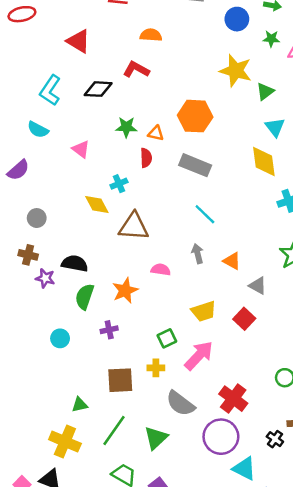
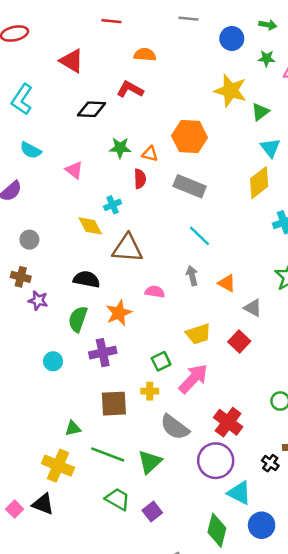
cyan L-shape: (50, 90) -> (22, 99), moved
yellow diamond: (264, 162) -> (259, 183), turned 60
black semicircle: (75, 263) -> (87, 279), moved
purple cross: (109, 330) -> (103, 353), size x1.5
green line: (114, 430) -> (108, 454), turned 76

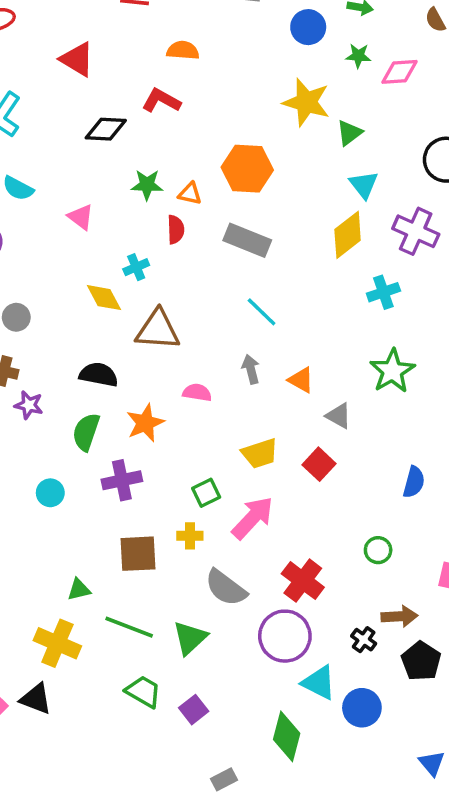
blue circle: (262, 525) -> (362, 708), moved

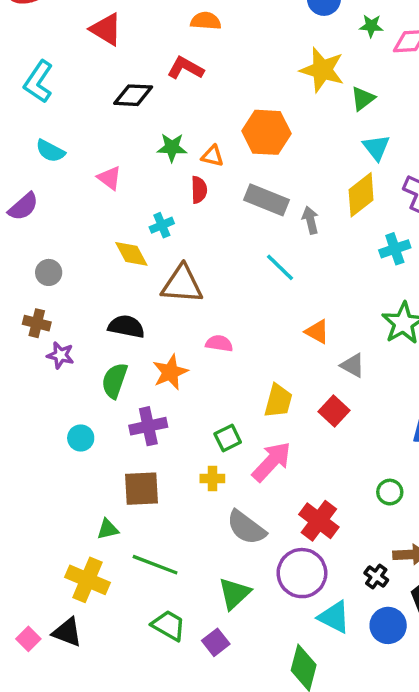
gray arrow: (251, 369) -> (310, 220), moved
yellow trapezoid: (260, 453) -> (278, 401), turned -57
brown square: (138, 554) -> (142, 489), moved
green triangle: (190, 638) -> (234, 593), moved
blue circle: (362, 708) -> (388, 625), moved

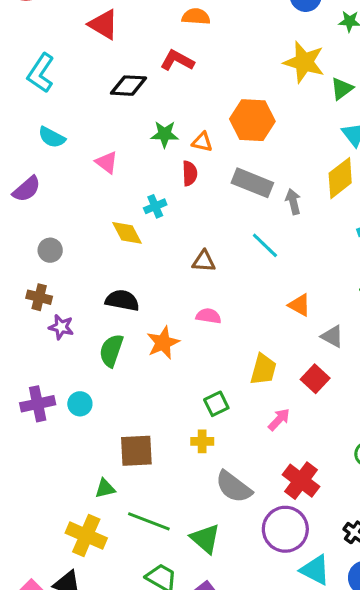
brown triangle: (182, 284) -> (204, 261), moved, size x0.6
purple cross: (148, 426) -> (38, 404), moved
pink arrow: (272, 462) -> (279, 419), moved, size x0.6
green triangle: (234, 593) -> (205, 539), moved, turned -36

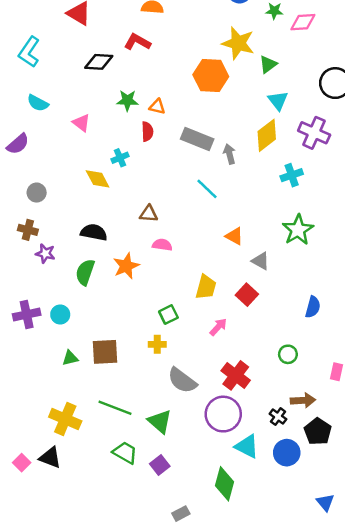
orange hexagon: (252, 120) -> (211, 76), moved
brown triangle: (204, 261) -> (149, 214), moved
green triangle: (105, 488) -> (70, 358), moved

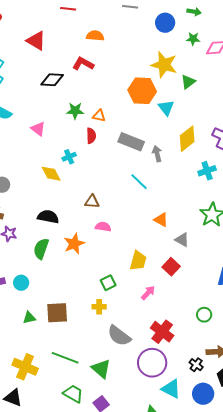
cyan triangle: (278, 100) -> (166, 108), moved

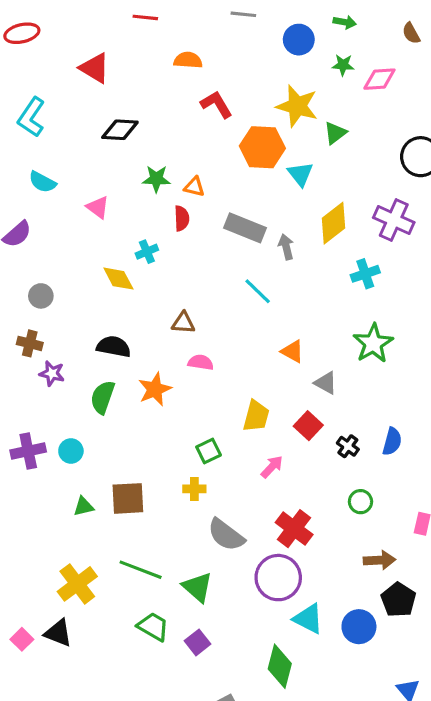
red L-shape: (83, 64) -> (216, 104), moved, turned 30
black cross: (196, 365) -> (348, 446), moved
yellow cross: (25, 367) -> (77, 584), turned 30

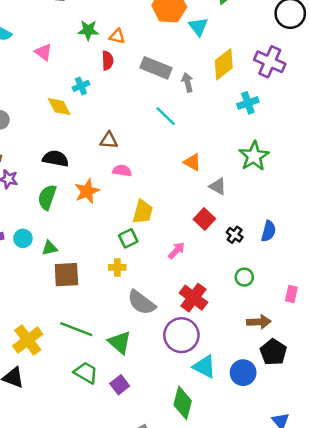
yellow trapezoid: (256, 416) -> (143, 212), moved
green triangle: (84, 506) -> (50, 248), moved

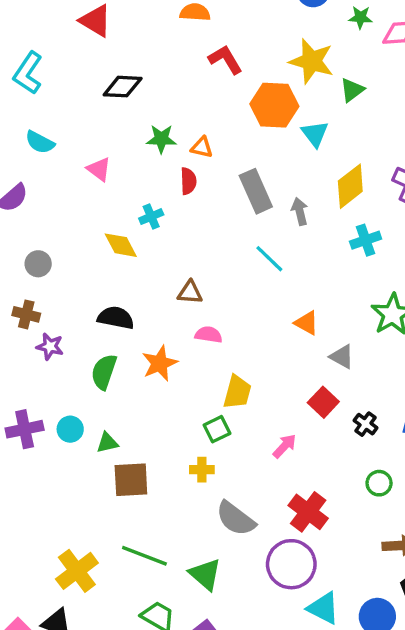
gray rectangle: (156, 68) -> (256, 191), turned 44
cyan cross: (248, 103) -> (366, 240), moved

